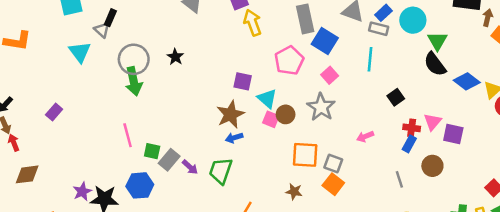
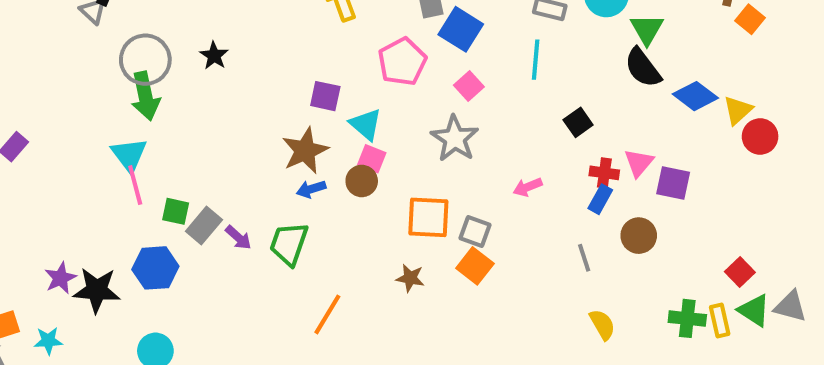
cyan triangle: (80, 52) -> (129, 155), moved
brown circle: (286, 114) -> (362, 181), moved

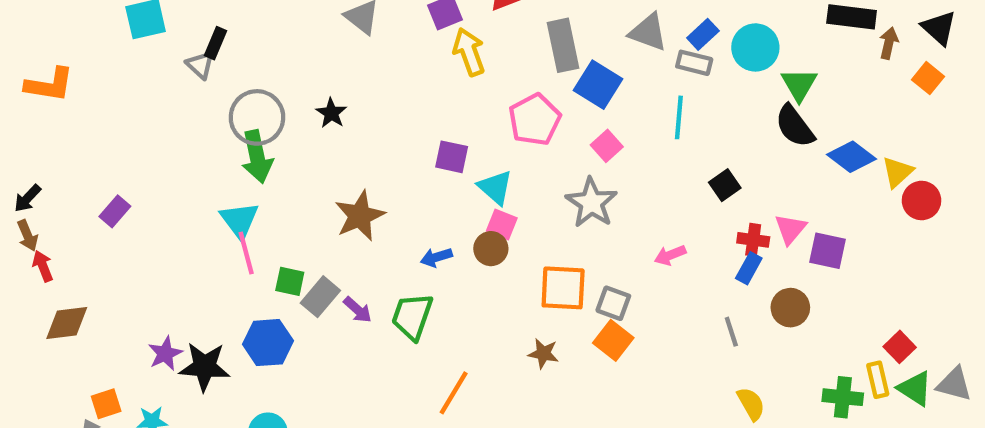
orange square: (750, 19) -> (928, 78), moved
brown star: (305, 151) -> (360, 216), moved
yellow rectangle: (720, 321) -> (878, 380), moved

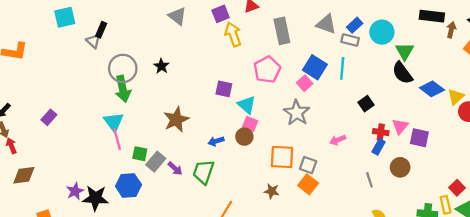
blue square: (598, 85) -> (315, 67), moved

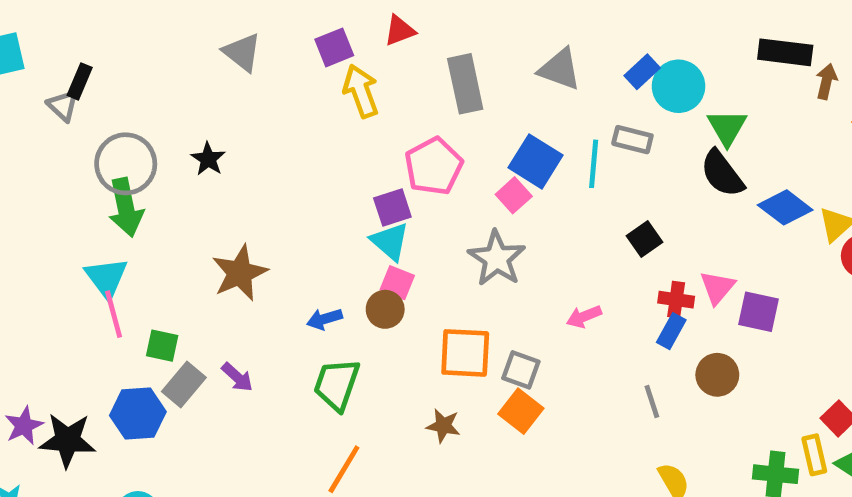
blue rectangle: (355, 25) -> (642, 72), moved
gray rectangle: (350, 40) -> (632, 140), moved
purple square: (224, 89) -> (392, 207), moved, turned -30
gray rectangle: (156, 162) -> (184, 384), moved
green trapezoid: (203, 172) -> (337, 384), moved

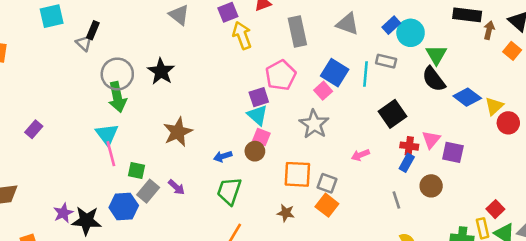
black star: (208, 159) -> (161, 71), size x1.5
black square: (645, 239) -> (393, 114), size x1.5

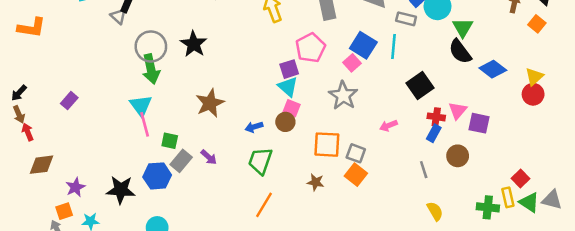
gray rectangle: (386, 61) -> (406, 19), moved
yellow triangle: (494, 106) -> (534, 77), moved
purple star: (63, 213) -> (75, 187), moved

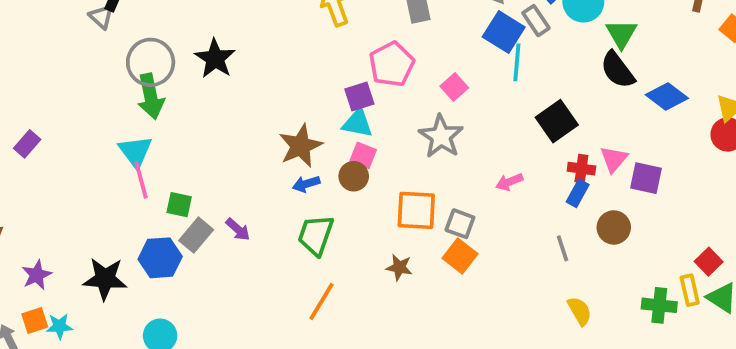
gray rectangle: (406, 19) -> (536, 21), turned 42
blue square: (363, 45) -> (504, 32), moved
cyan triangle: (288, 87) -> (357, 123), turned -30
brown star: (210, 103) -> (301, 146), moved
orange square: (64, 211) -> (35, 320), moved

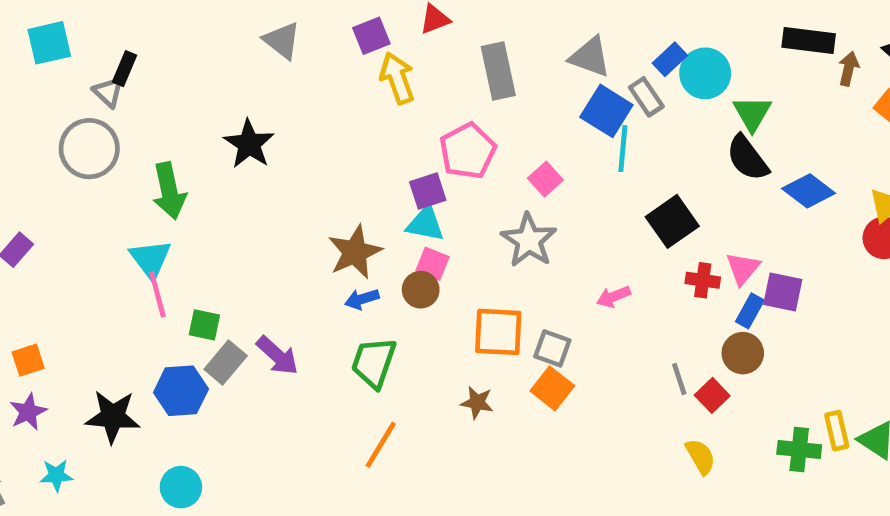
gray circle: (151, 62) -> (89, 149), moved
blue rectangle: (578, 193) -> (750, 311), moved
purple arrow: (238, 229) -> (277, 355), size x1.4
red square: (709, 262) -> (712, 395), moved
orange square: (35, 320) -> (28, 360), moved

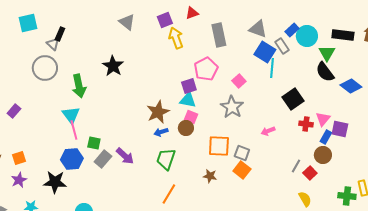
black rectangle: (809, 40) -> (343, 35), moved
gray line: (679, 379) -> (296, 166), turned 48
blue hexagon: (181, 391) -> (72, 159), moved

